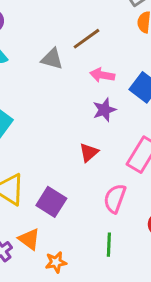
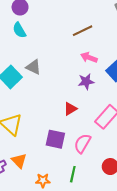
gray triangle: (52, 59) -> (33, 67), moved
purple square: (51, 202) -> (55, 139), moved, turned -30
orange star: (56, 262) -> (43, 180), moved

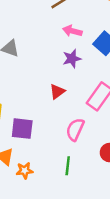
purple square: (55, 139) -> (22, 129), moved
orange star: (43, 180) -> (25, 171), moved

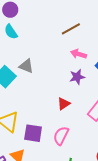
pink semicircle: (75, 129) -> (61, 136), moved

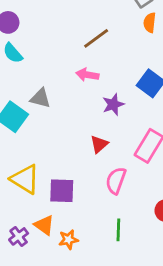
pink arrow: (78, 54) -> (87, 75), moved
pink semicircle: (61, 136) -> (116, 181), moved

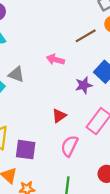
brown line: (96, 38) -> (86, 36), moved
purple star: (113, 104) -> (84, 85), moved

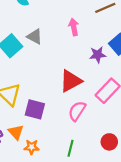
pink arrow: (55, 60) -> (74, 27), turned 56
red triangle: (59, 116) -> (71, 81), size x1.6

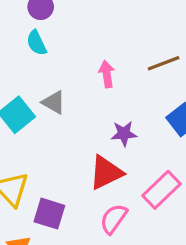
pink arrow: (74, 27) -> (107, 74), moved
purple star: (98, 55) -> (124, 134), moved

